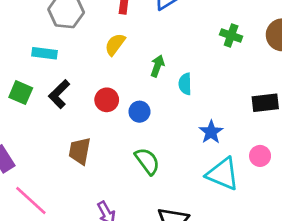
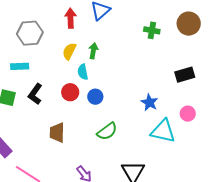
green arrow: (157, 66) -> (93, 51), moved
cyan semicircle: (185, 84) -> (83, 72), moved
green semicircle: (147, 161) -> (107, 131), turned 100

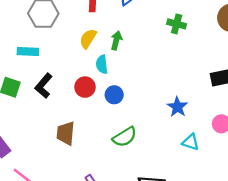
green cross: (152, 30) -> (177, 24), moved
cyan triangle: (163, 131) -> (191, 142), size x0.6

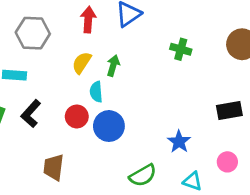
blue circle: (114, 95) -> (109, 126), size x1.5
green semicircle: (125, 137) -> (143, 175), moved

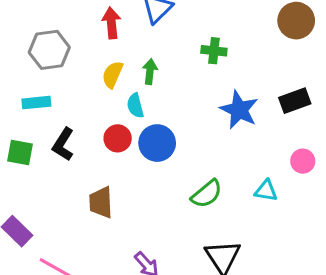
green cross: (181, 49) -> (214, 51), moved
blue star: (179, 142) -> (239, 110), moved, size x1.4

